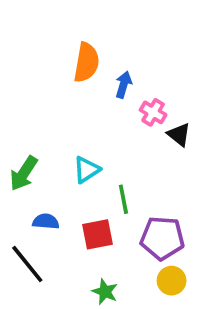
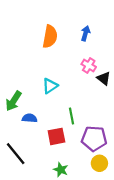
blue arrow: (123, 85) -> (85, 33), moved
cyan triangle: (86, 170) -> (50, 86), moved
blue semicircle: (46, 221) -> (30, 118), moved

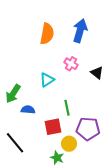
blue arrow: (85, 33) -> (80, 31), size x1.6
pink cross: (89, 66) -> (71, 64), moved
yellow circle: (99, 163) -> (69, 144), moved

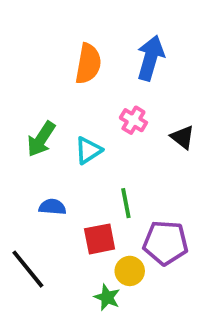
green arrow: (13, 94) -> (41, 139), moved

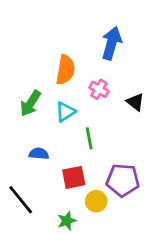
orange semicircle: (88, 64) -> (65, 70), moved
green line: (126, 203) -> (89, 138), moved
green star: (107, 297) -> (67, 221), moved, turned 30

